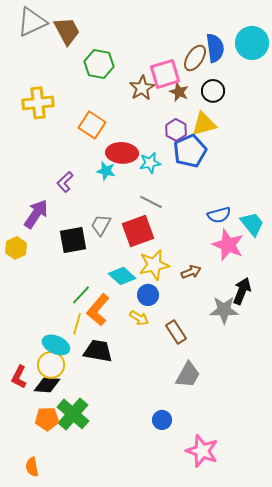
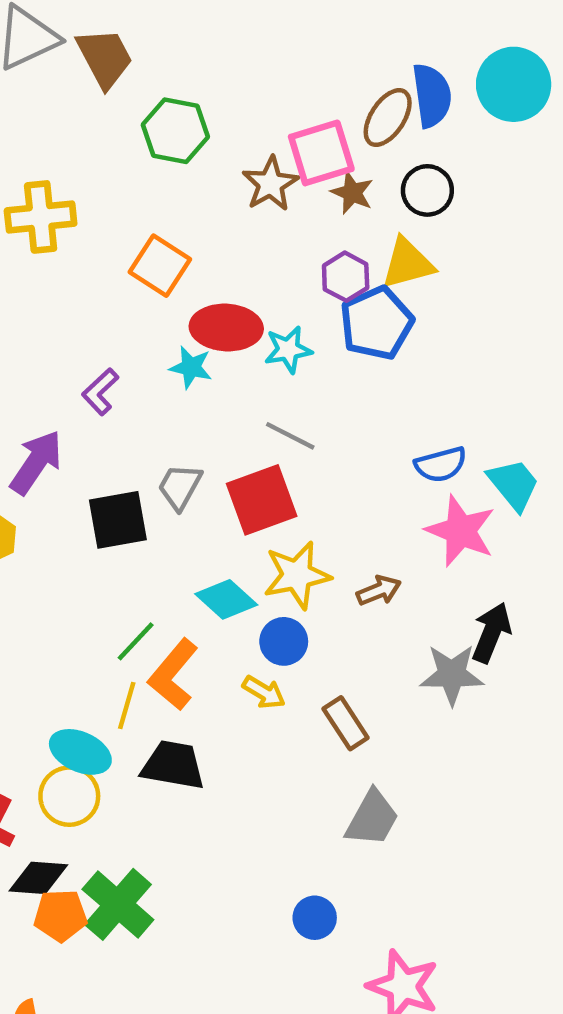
black diamond: (47, 385) -> (38, 878), moved

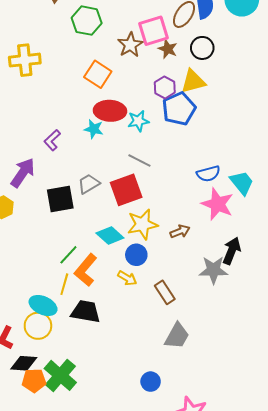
orange square: (160, 266) -> (98, 74), moved
gray trapezoid: (180, 487) -> (89, 184), turned 30

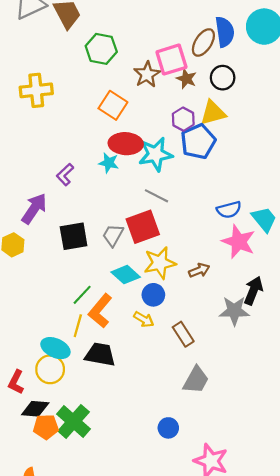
cyan star: (138, 121) -> (156, 154), size x1.5
gray trapezoid: (89, 184) -> (113, 235), moved, turned -30

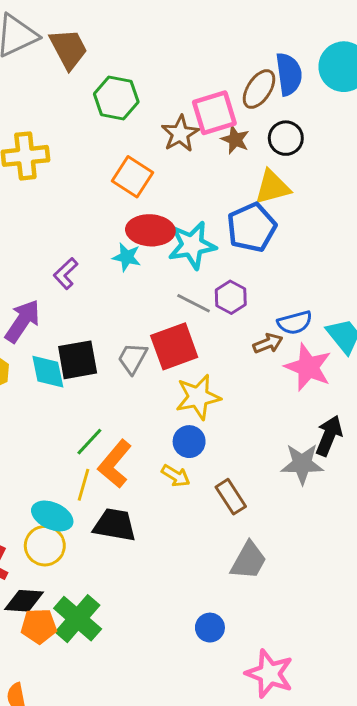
purple hexagon: (183, 119) -> (231, 297), moved
brown arrow: (199, 270) -> (268, 343), moved
cyan diamond: (126, 275) -> (48, 372), moved, turned 36

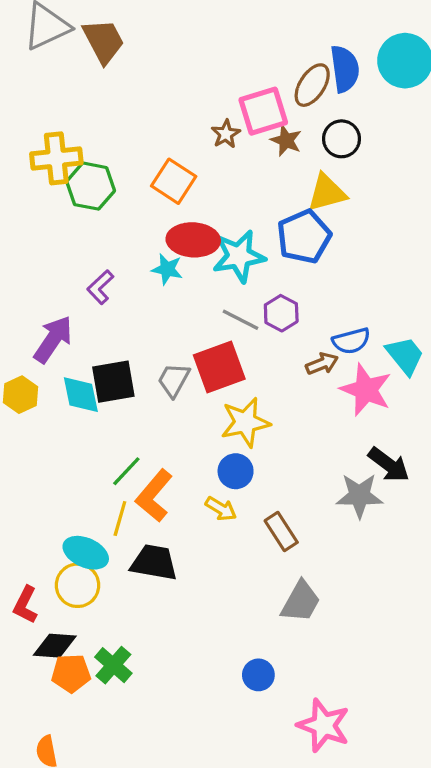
green hexagon: (116, 98) -> (91, 186), moved
brown star: (180, 134) -> (226, 134), size x0.7
black arrow: (329, 436) -> (389, 465), turned 105
green cross: (78, 619) -> (113, 665), size x0.7

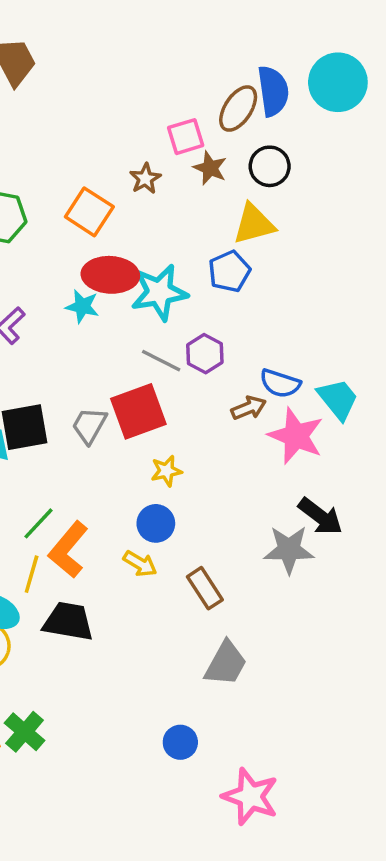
pink square: (263, 111) -> (186, 137), size x0.7
brown star: (226, 134) -> (145, 179), moved
blue pentagon: (304, 237) -> (229, 271), size x0.7
blue semicircle: (351, 341) -> (280, 383), turned 33
yellow star: (245, 422) -> (166, 471), size x0.6

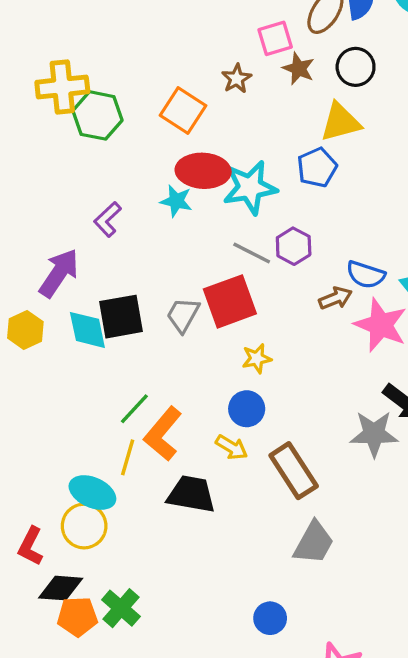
brown rectangle: (205, 588) -> (294, 471), size x1.4
black trapezoid: (68, 621) -> (191, 494), moved

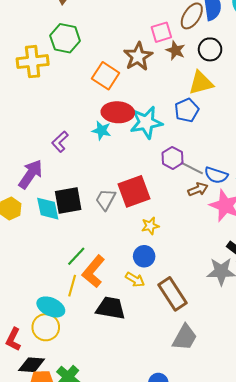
brown star: (237, 79) -> (138, 57), size x1.6
green hexagon: (98, 115) -> (65, 38), moved
gray line: (252, 253) -> (192, 168), moved

